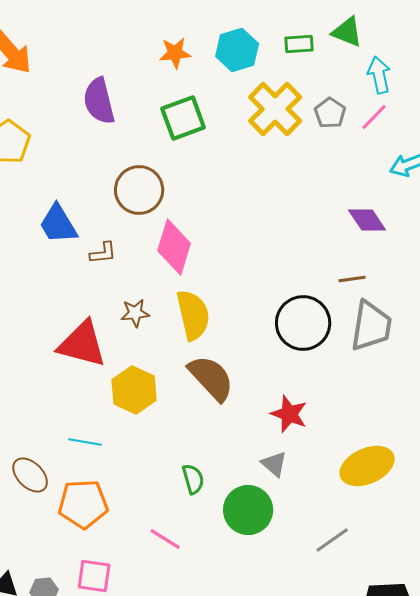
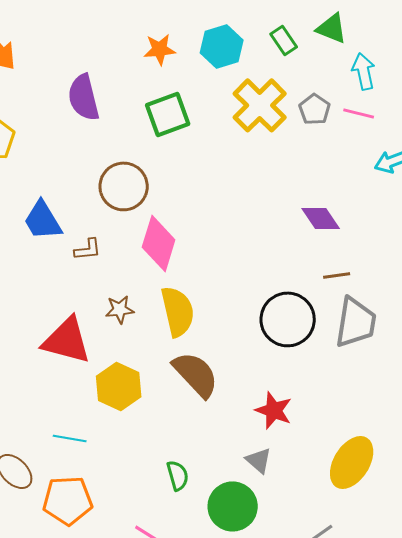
green rectangle: (299, 44) -> (284, 40), turned 60
pink line: (374, 117) -> (359, 113), turned 60
purple diamond: (367, 220) -> (321, 218), moved
yellow ellipse: (367, 466) -> (352, 462), turned -34

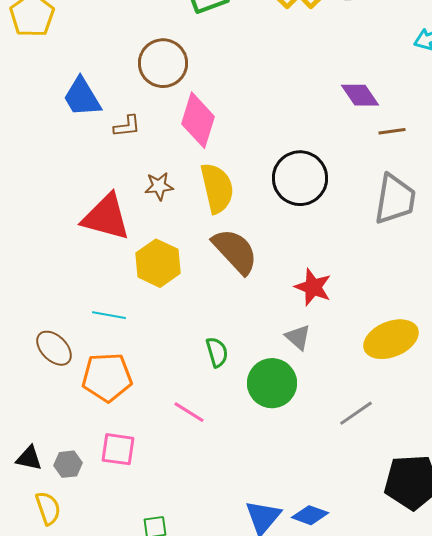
brown line: (337, 275) -> (392, 131), moved
black circle: (288, 319) -> (300, 178), moved
yellow ellipse: (352, 462) -> (391, 339), turned 36

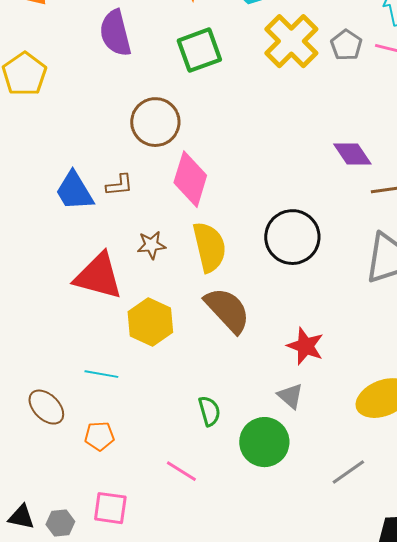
blue trapezoid: (82, 97) -> (74, 191), moved
orange pentagon: (107, 377) -> (99, 436), size x0.6

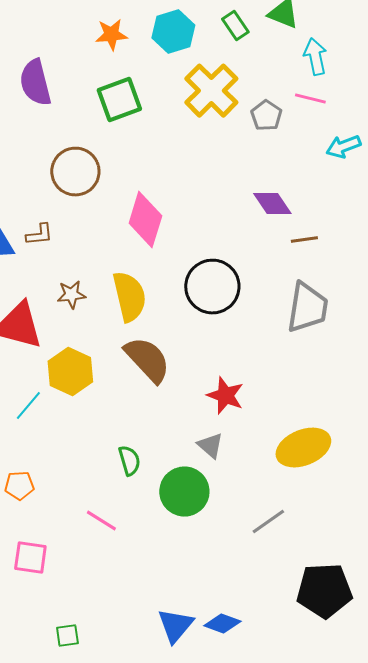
gray pentagon: (346, 45) -> (266, 116), moved
pink diamond: (190, 179) -> (145, 220), moved
cyan line: (101, 374) -> (28, 406), moved, turned -60

